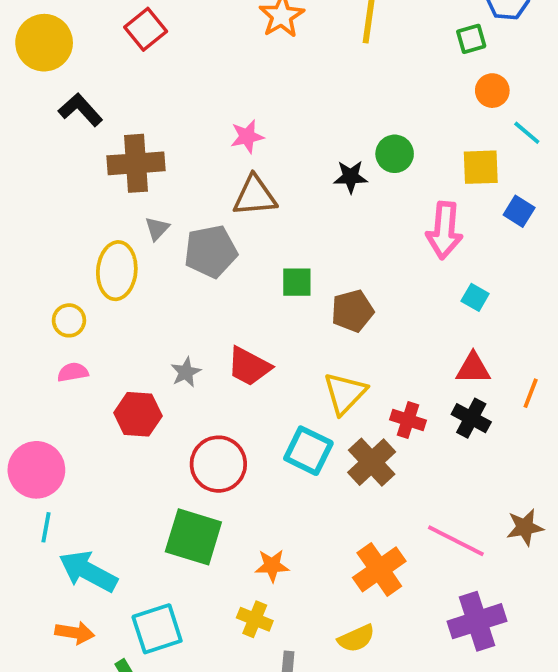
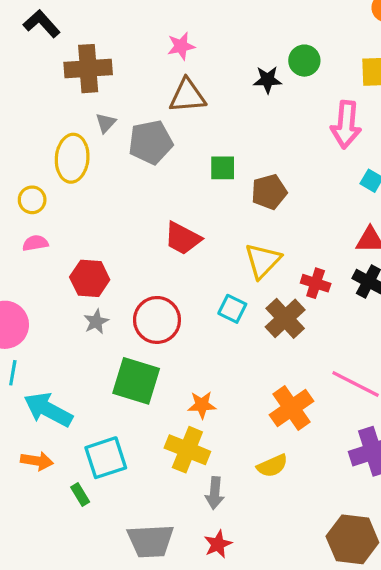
gray star: (186, 372) -> (96, 322), moved
cyan square: (308, 451) -> (232, 309), size x0.7
yellow cross: (255, 619) -> (187, 450), size x1.5

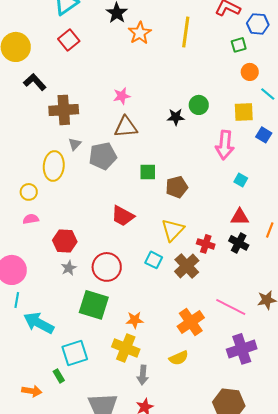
orange arrow: (37, 461) -> (32, 391), moved

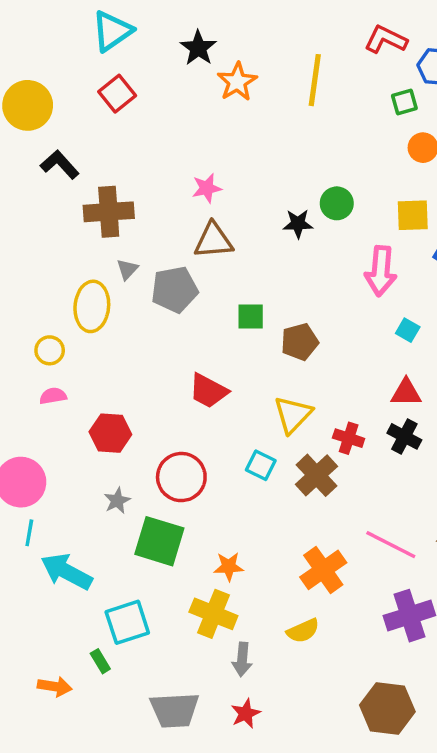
gray star: (69, 268) -> (117, 501), moved

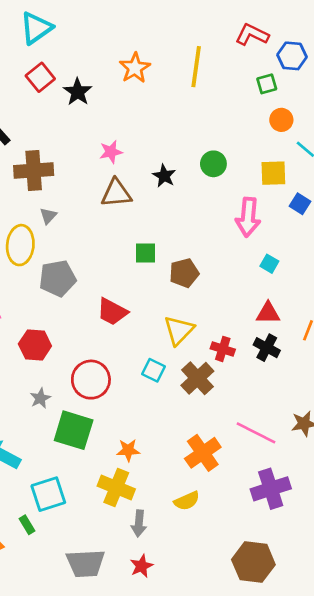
black star: (198, 48) -> (78, 92), moved
black star: (298, 224) -> (164, 176), moved, turned 30
gray pentagon: (175, 290) -> (58, 278), moved

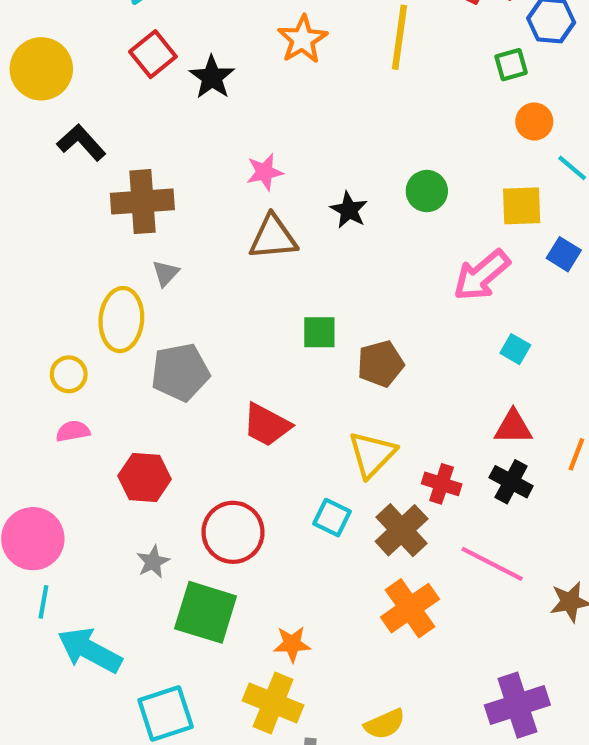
pink arrow: (248, 217) -> (482, 275), turned 45
pink line: (256, 433) -> (492, 564), moved
orange cross: (203, 453) -> (410, 608), moved

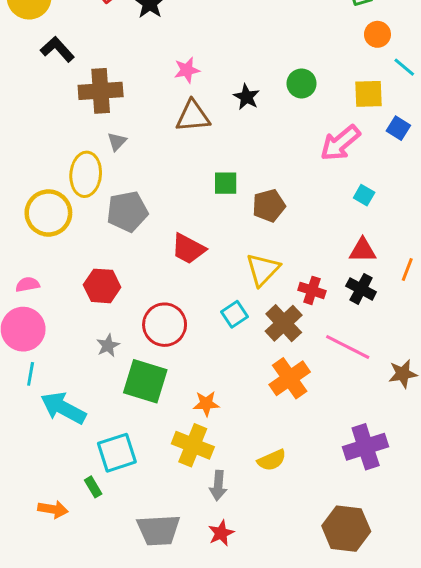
yellow circle: (69, 374) -> (48, 213), size x1.8
pink semicircle: (73, 431) -> (28, 284), moved
cyan square: (332, 518) -> (235, 314), turned 30

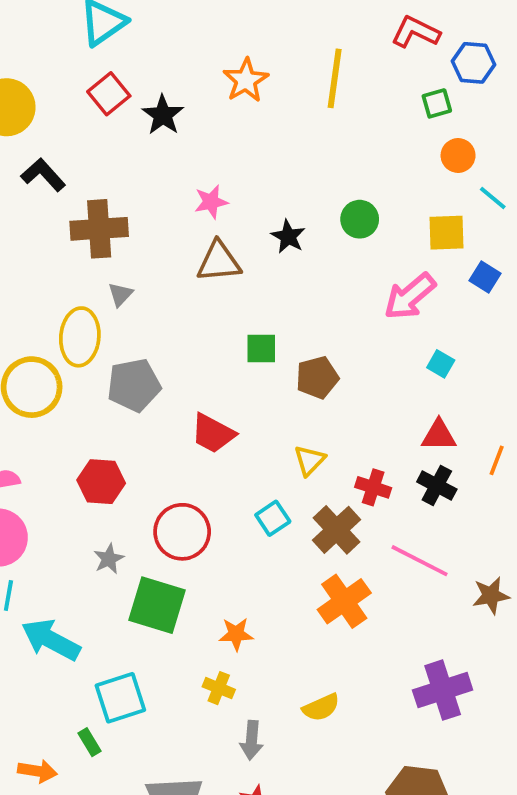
yellow triangle: (263, 270) -> (309, 460), size x0.7
yellow cross: (193, 445) -> (219, 688), size x0.6

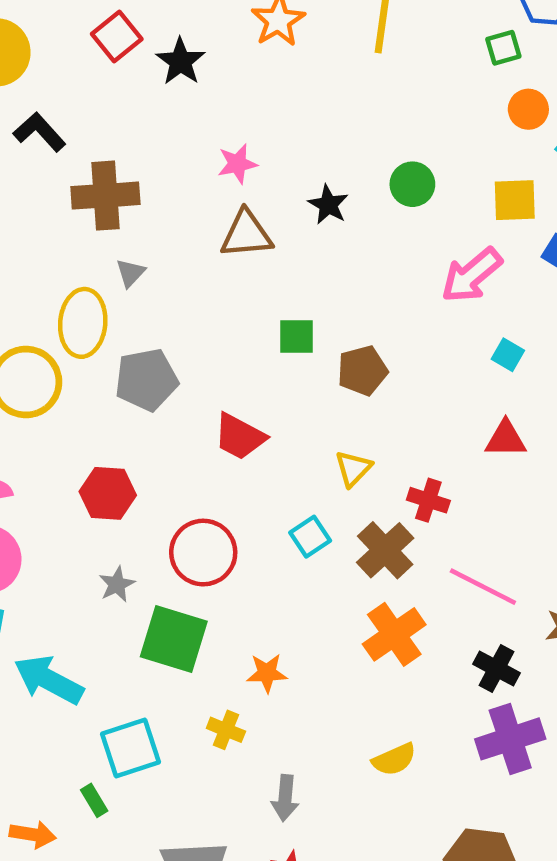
black cross: (437, 485) -> (497, 668), moved
yellow cross: (219, 688) -> (226, 730), moved
yellow semicircle: (321, 707) -> (394, 759), moved

